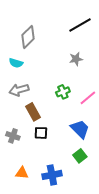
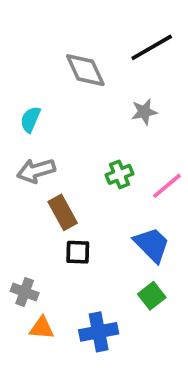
gray diamond: (28, 37) -> (85, 70), moved, turned -70
cyan semicircle: (16, 63) -> (30, 119), turned 96
gray cross: (13, 136) -> (25, 292), moved

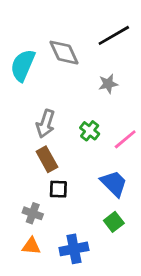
cyan semicircle: (30, 119) -> (23, 65), moved, size x1.6
gray arrow: (36, 171) -> (46, 124), moved, turned -56
green cross: (119, 174) -> (90, 131), turned -30
gray cross: (25, 292) -> (33, 213), moved

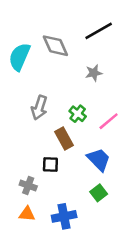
brown rectangle: (47, 159) -> (64, 138), moved

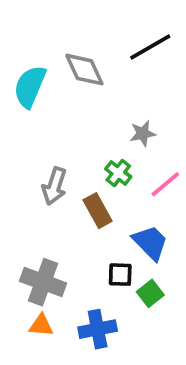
gray star: (94, 73) -> (143, 133), moved
gray arrow: (39, 108) -> (54, 186), moved
black square: (50, 164) -> (120, 275), moved
gray cross: (28, 185) -> (43, 282), size x1.6

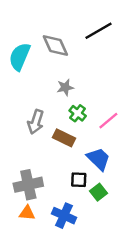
gray star: (143, 133) -> (65, 87), moved
brown rectangle: (98, 211) -> (64, 138), turned -35
gray cross: (43, 282) -> (28, 185), turned -32
blue cross: (98, 329) -> (64, 216), turned 35

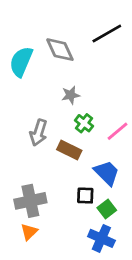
orange triangle: (27, 213) -> (29, 232), turned -49
blue cross: (64, 216) -> (101, 238), moved

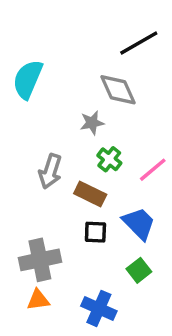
gray diamond: (60, 50) -> (118, 90), moved
black square: (85, 196) -> (95, 232), moved
orange triangle: (29, 232) -> (38, 300), turned 36
blue cross: (101, 238) -> (99, 308), moved

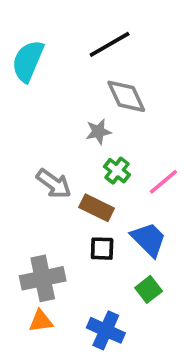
black line: (139, 43) -> (110, 44), moved
cyan semicircle: (28, 79) -> (28, 61), moved
gray arrow: (50, 171) -> (54, 184), turned -72

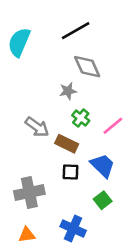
orange triangle: (41, 321) -> (27, 235), moved

